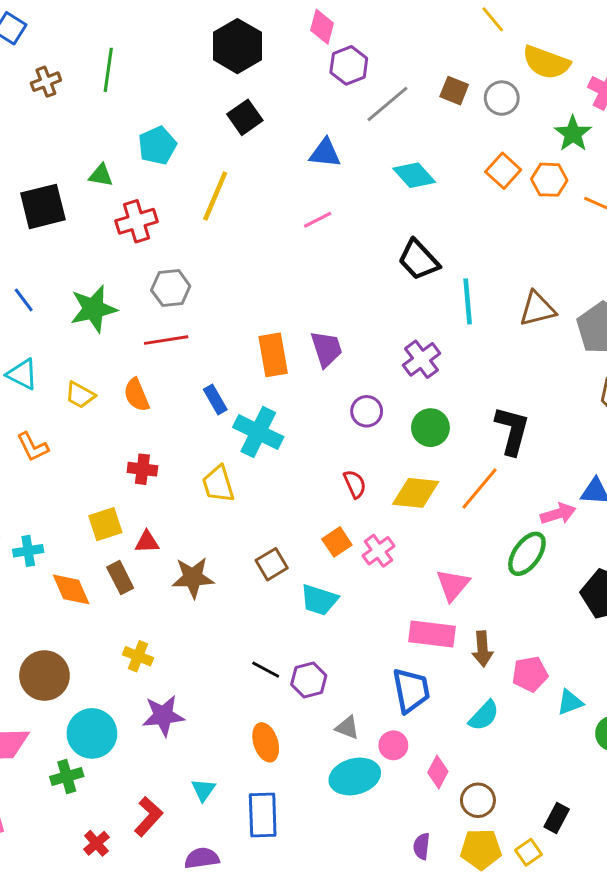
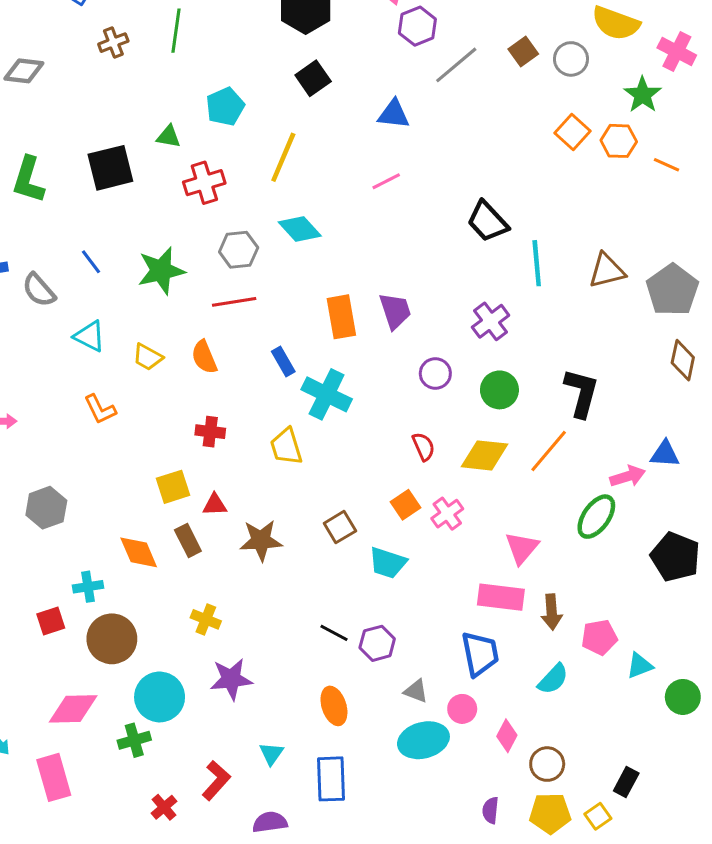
brown square: (454, 91) -> (523, 52), turned 32
cyan diamond: (414, 175) -> (300, 229), moved
cyan cross: (28, 551) -> (88, 587), moved

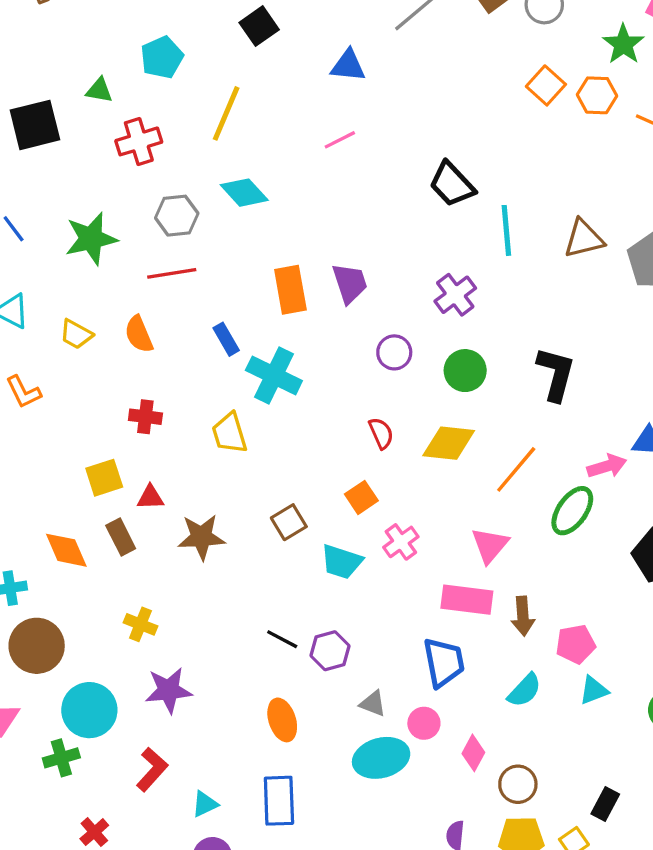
orange line: (549, 451) -> (516, 469), moved
pink cross: (447, 514) -> (401, 542), moved
cyan triangle: (640, 666) -> (594, 690), moved
cyan triangle: (271, 754) -> (205, 804), moved, turned 30
red L-shape: (216, 780) -> (152, 769), moved

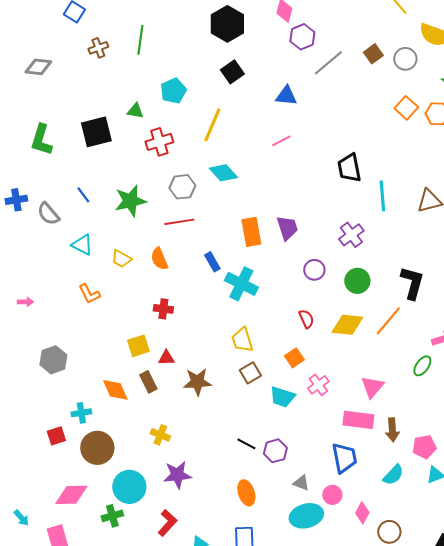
black trapezoid: (452, 184) -> (349, 168), turned 32
yellow trapezoid: (229, 433) -> (242, 340), moved
orange line: (516, 469) -> (388, 321), moved
green ellipse: (572, 511) -> (422, 366), size x0.7

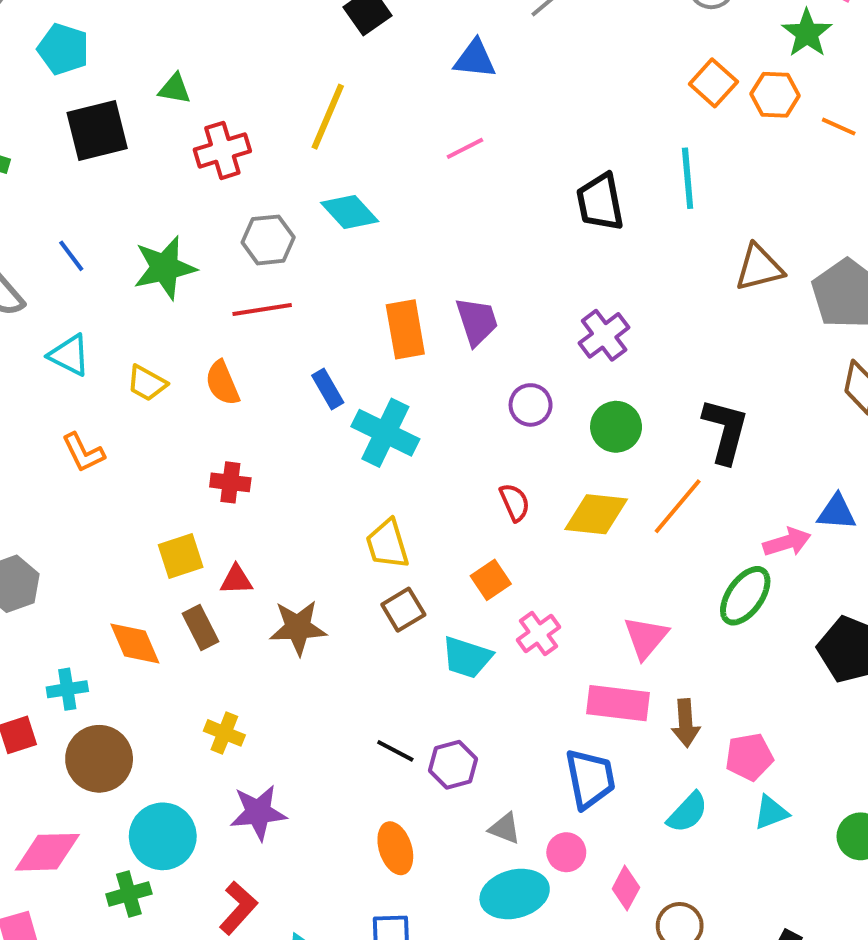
cyan pentagon: (173, 91) -> (63, 49), moved, turned -30
cyan line: (382, 196) -> (688, 178), moved
green ellipse: (422, 366) -> (745, 596), size x1.4

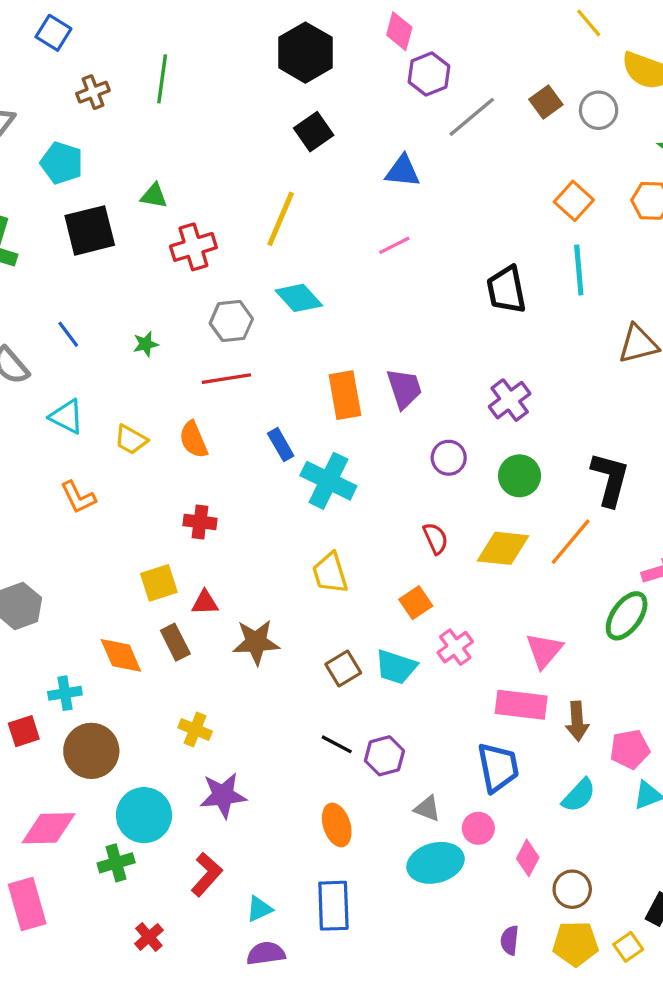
orange square: (713, 83) -> (574, 201), moved
green star: (165, 268) -> (146, 344), size x0.5
brown square: (403, 610) -> (343, 669), moved

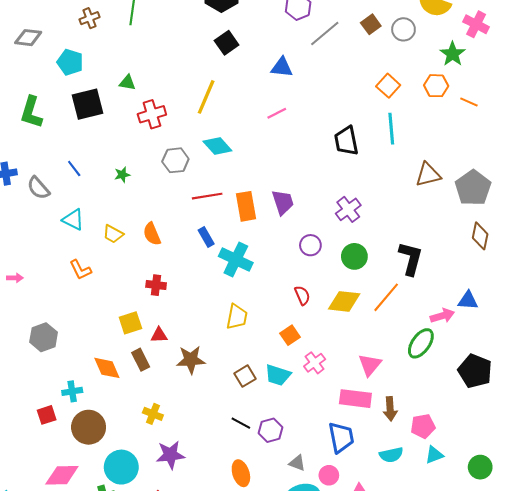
red line: (226, 379) -> (207, 196), moved
yellow trapezoid: (330, 573) -> (237, 317), turned -152
cyan semicircle: (579, 795) -> (391, 455), turned 35

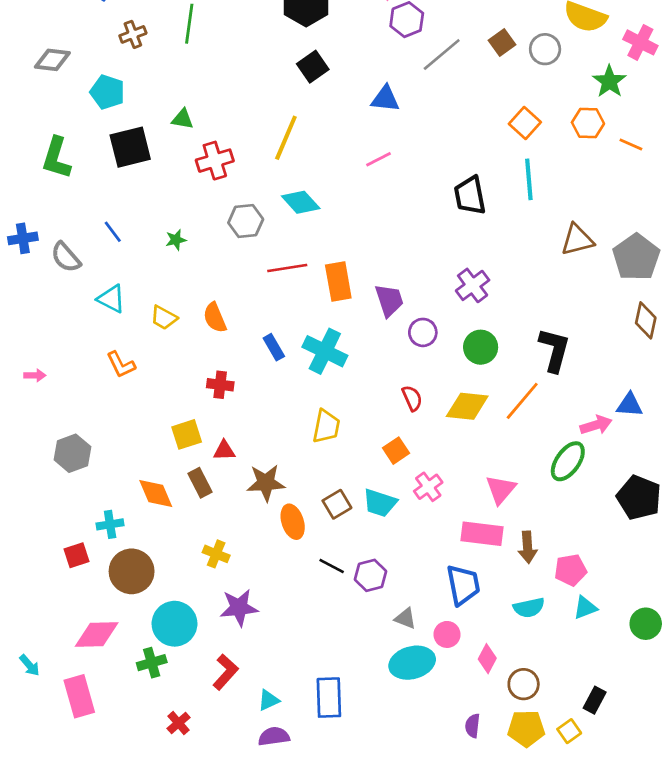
purple trapezoid: (283, 202) -> (389, 300), moved
blue rectangle: (206, 237) -> (274, 347), moved
orange ellipse: (241, 473) -> (293, 522), moved

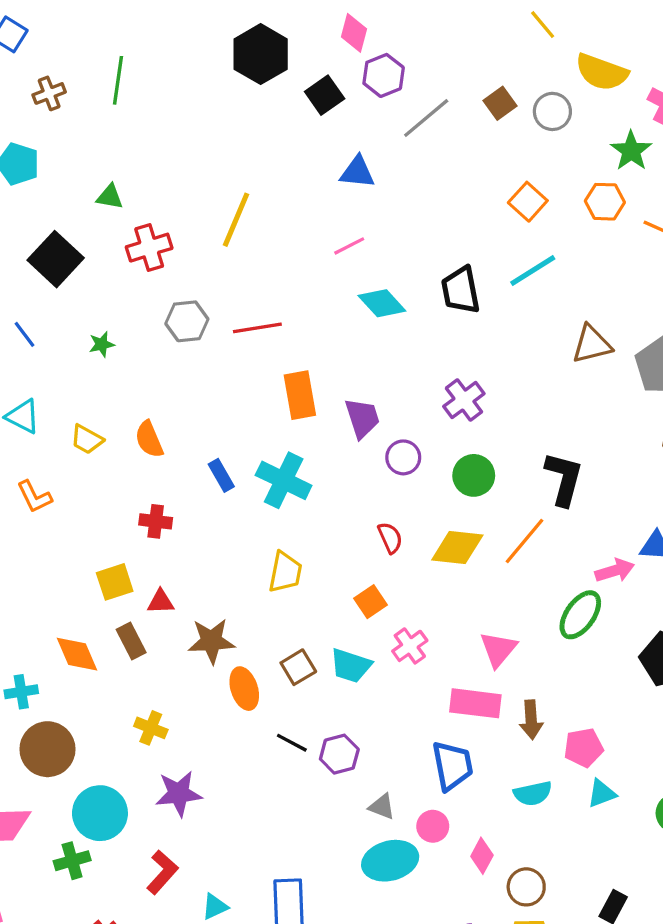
black square: (313, 67) -> (325, 95), moved
black square: (130, 147) -> (56, 259), moved, turned -33
cyan line: (529, 179) -> (533, 271), turned 63
cyan diamond: (301, 202) -> (382, 303), moved
red line: (287, 268) -> (257, 328), moved

